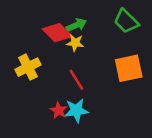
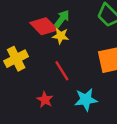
green arrow: (76, 25) -> (62, 19), turned -30
cyan star: (76, 110) -> (86, 100), moved

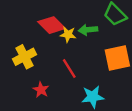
green arrow: (62, 19) -> (88, 30), moved, turned -132
red star: (45, 100) -> (41, 90), moved

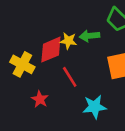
red diamond: (52, 25) -> (51, 50), moved, turned -68
yellow cross: (25, 57) -> (22, 64), turned -35

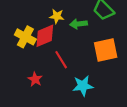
yellow star: (68, 41) -> (57, 16), moved
yellow cross: (22, 64) -> (25, 37), moved

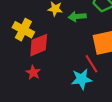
red diamond: (45, 36) -> (39, 45), moved
red line: (61, 60) -> (91, 64), moved

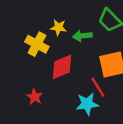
yellow cross: (23, 30) -> (37, 44), moved
red diamond: (39, 45) -> (62, 67), moved

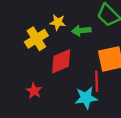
yellow cross: (37, 44) -> (36, 39), turned 30
red line: (98, 87) -> (97, 81), turned 30

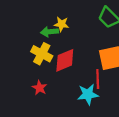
green arrow: (81, 31) -> (49, 32), moved
yellow cross: (36, 39) -> (42, 54), moved, turned -30

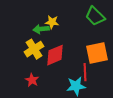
yellow cross: (42, 54) -> (34, 49), turned 30

